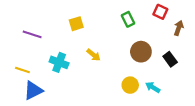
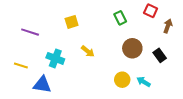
blue triangle: (33, 90) -> (42, 85), moved, turned 36

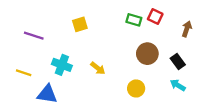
red square: (151, 11) -> (155, 17), moved
green rectangle: (120, 18) -> (134, 20), turned -48
yellow arrow: (88, 51) -> (98, 68), moved
cyan arrow: (143, 82) -> (178, 85), moved

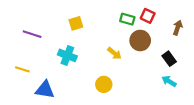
brown circle: (147, 54) -> (140, 40), moved
cyan cross: (62, 65) -> (67, 55), moved
yellow arrow: (98, 68) -> (114, 53), moved
yellow circle: (136, 88) -> (104, 84), moved

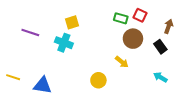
yellow arrow: (114, 53) -> (122, 62), moved
cyan cross: (67, 55) -> (64, 43), moved
black rectangle: (169, 59) -> (160, 47), moved
yellow line: (22, 69) -> (13, 77), moved

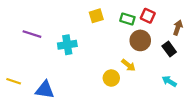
yellow square: (72, 22) -> (96, 16), moved
cyan cross: (64, 43) -> (67, 45), turned -30
yellow circle: (98, 80) -> (111, 78), moved

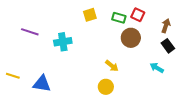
black rectangle: (169, 49) -> (168, 46), moved
yellow arrow: (128, 65) -> (112, 66), moved
yellow circle: (111, 78) -> (106, 87), moved
cyan arrow: (169, 81) -> (157, 68), moved

